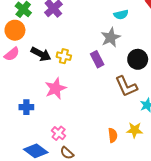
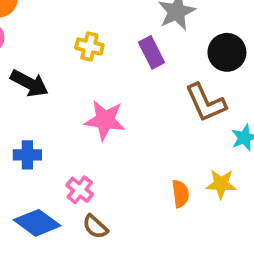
black arrow: (41, 54) -> (29, 83), moved
pink star: (55, 88) -> (105, 120), moved, turned 30
blue cross: (26, 107) -> (27, 155), moved

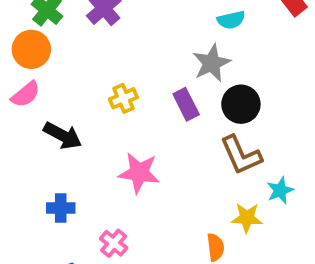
yellow cross: (89, 47) -> (123, 98), turned -36
black circle: (227, 52) -> (241, 104), moved
yellow star: (221, 184) -> (247, 218), moved

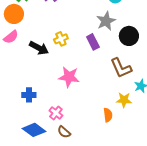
black circle: (241, 104) -> (129, 36), moved
black arrow: (63, 136) -> (39, 48), moved

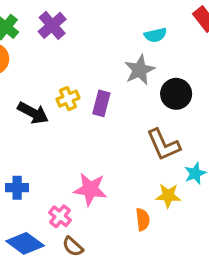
purple rectangle: (93, 42) -> (101, 103), moved, turned 42
pink star: (69, 77) -> (90, 189), moved

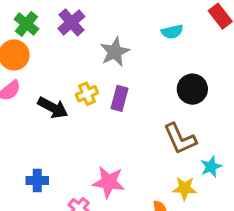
gray star: (140, 70) -> (115, 52), moved

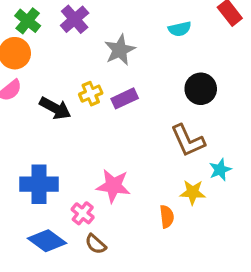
purple rectangle: (119, 98) -> (125, 98), turned 50
blue cross: (37, 181) -> (39, 184), size x1.6

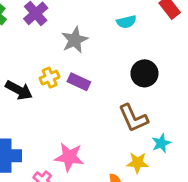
purple rectangle: (125, 98) -> (79, 82), turned 50

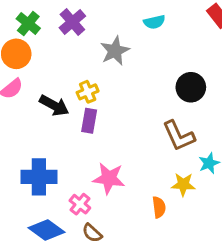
cyan semicircle: (126, 22) -> (154, 22), moved
purple rectangle: (79, 82) -> (89, 121), moved, turned 75

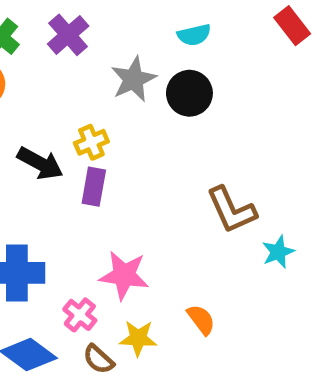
black circle: (191, 87) -> (189, 93), moved
yellow star: (183, 184) -> (138, 338), moved
orange semicircle: (159, 207) -> (201, 320), turned -30

